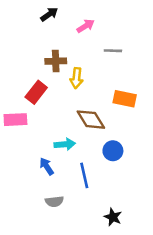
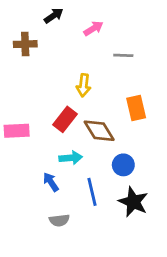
brown cross: (56, 61) -> (25, 44), moved
red rectangle: (36, 92) -> (65, 119), moved
orange rectangle: (125, 99) -> (136, 108), turned 65
black star: (113, 217) -> (133, 202), moved, size x1.5

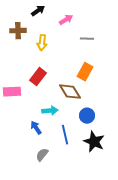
yellow arrow: (84, 85) -> (42, 43), moved
orange rectangle: (136, 108) -> (85, 72), moved, turned 42
red rectangle: (65, 119) -> (38, 77), moved
gray semicircle: (59, 220) -> (42, 155), turned 136

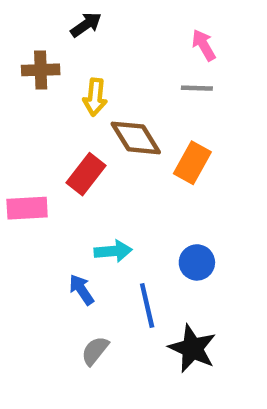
pink arrow: (66, 20) -> (204, 45), moved, turned -88
brown diamond: (70, 92) -> (136, 138), moved
black star: (94, 142) -> (192, 348), moved

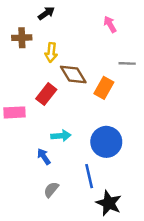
gray line: (197, 88) -> (127, 63), moved
blue circle: (197, 262) -> (106, 142), size x1.6
blue line: (147, 305) -> (89, 176), moved
black star: (192, 348) -> (109, 203), moved

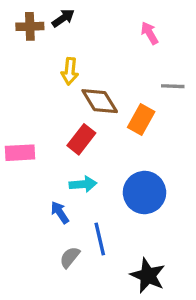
brown cross: (22, 38) -> (30, 26), moved
red rectangle: (46, 94) -> (81, 139), moved
blue line: (89, 176) -> (100, 239), moved

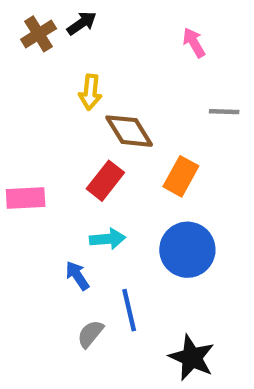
brown cross: (30, 26) -> (39, 34), turned -30
orange rectangle: (141, 119) -> (181, 176), moved

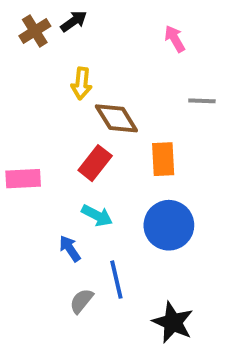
orange rectangle: (181, 176) -> (163, 159), turned -32
cyan arrow: (108, 239) -> (97, 215), turned 32

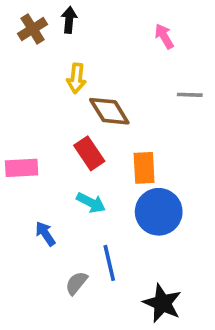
black arrow: (74, 21) -> (69, 20), turned -50
orange rectangle: (163, 159) -> (144, 168), moved
red rectangle: (95, 163) -> (89, 153), turned -72
blue arrow: (70, 249) -> (45, 234), moved

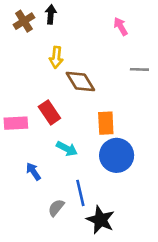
red rectangle: (89, 153) -> (49, 112), moved
black star: (162, 303) -> (100, 220), moved

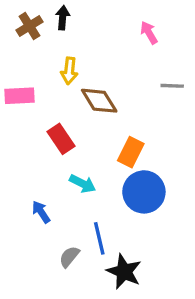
pink rectangle: (16, 123) -> (20, 96), moved
orange rectangle: (106, 123) -> (131, 152), turned 30

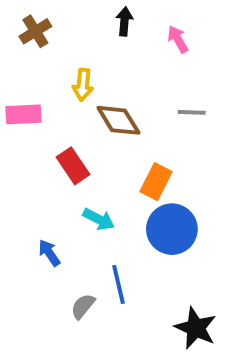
black arrow: (63, 18) -> (124, 21), moved
gray line: (172, 86) -> (192, 112), moved
black star: (124, 272) -> (196, 328), moved

